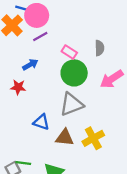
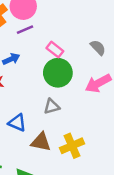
gray semicircle: (99, 48) -> (98, 48), moved, turned -49
gray triangle: (71, 104) -> (52, 107), size x0.6

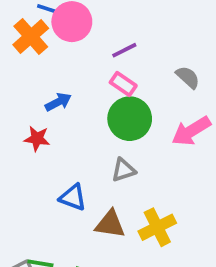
purple line: (25, 30) -> (124, 50), moved

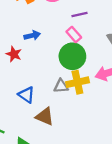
yellow cross: (157, 227) -> (77, 82), moved

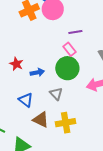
blue arrow: (32, 35) -> (37, 72), moved
yellow cross: (77, 82) -> (66, 123), moved
gray triangle: (61, 86) -> (56, 94), turned 48

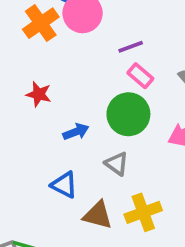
pink rectangle: (69, 49) -> (140, 76), moved
red star: (16, 64) -> (39, 94), moved

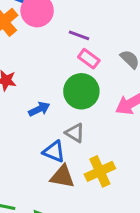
purple line: (131, 47) -> (79, 35), turned 45
blue triangle: (64, 185) -> (54, 152), moved

